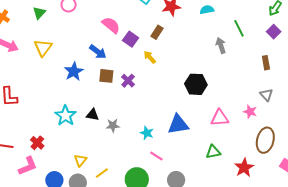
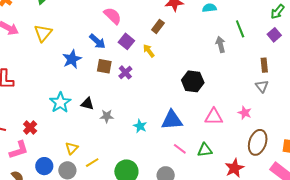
purple square: (131, 39) -> (126, 41), moved
gray triangle: (266, 95) -> (262, 86), moved
pink line: (156, 156) -> (180, 149), moved

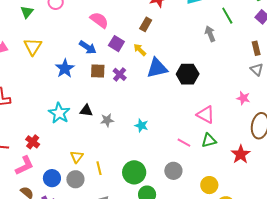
pink triangle: (214, 117) -> (206, 115), moved, turned 36
blue triangle: (172, 120) -> (157, 68), moved
yellow line: (92, 163) -> (99, 168), turned -64

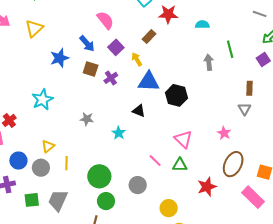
black triangle: (86, 111) -> (139, 111), moved

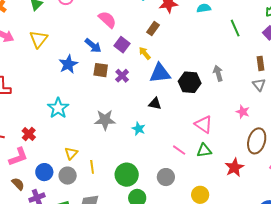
gray arrow: (209, 62) -> (218, 73), moved
gray star: (87, 119) -> (105, 120), size x1.5

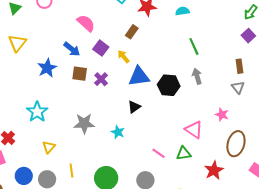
green line: (235, 28) -> (194, 46), moved
black triangle: (155, 104) -> (134, 107), turned -48
pink triangle: (203, 124) -> (194, 130), moved
yellow triangle: (71, 153) -> (49, 147), moved

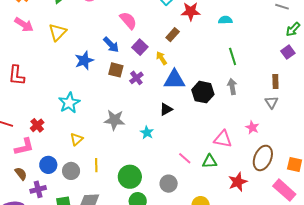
pink triangle: (194, 130) -> (223, 139), turned -30

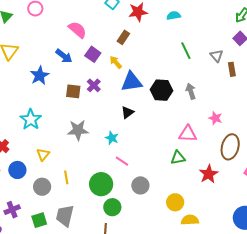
brown square: (116, 70) -> (73, 91), moved
gray arrow: (232, 86) -> (191, 91), moved
gray triangle: (271, 102) -> (217, 56), moved
pink line: (185, 158) -> (122, 161), moved
blue circle: (48, 165) -> (17, 170), moved

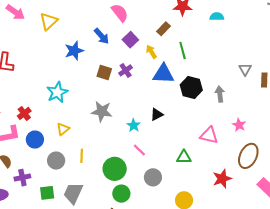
green line: (186, 51) -> (183, 51), moved
gray triangle: (217, 56) -> (245, 69), moved
black triangle: (127, 112) -> (157, 114), moved
green triangle: (178, 158) -> (184, 157), moved

